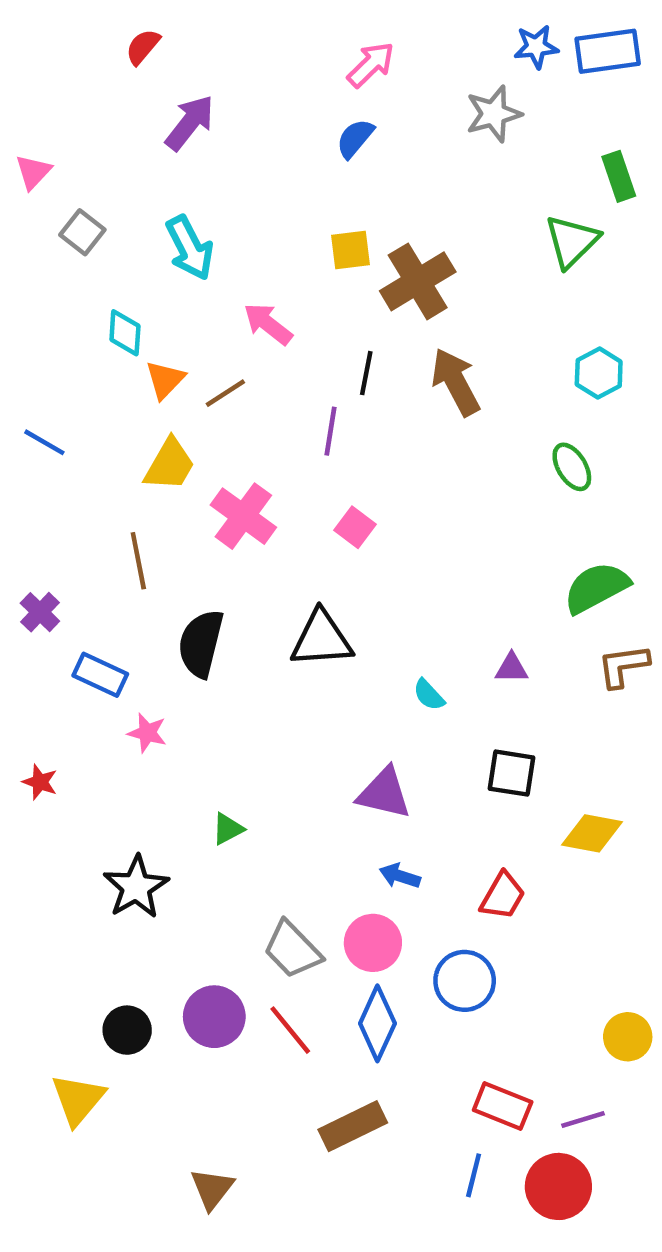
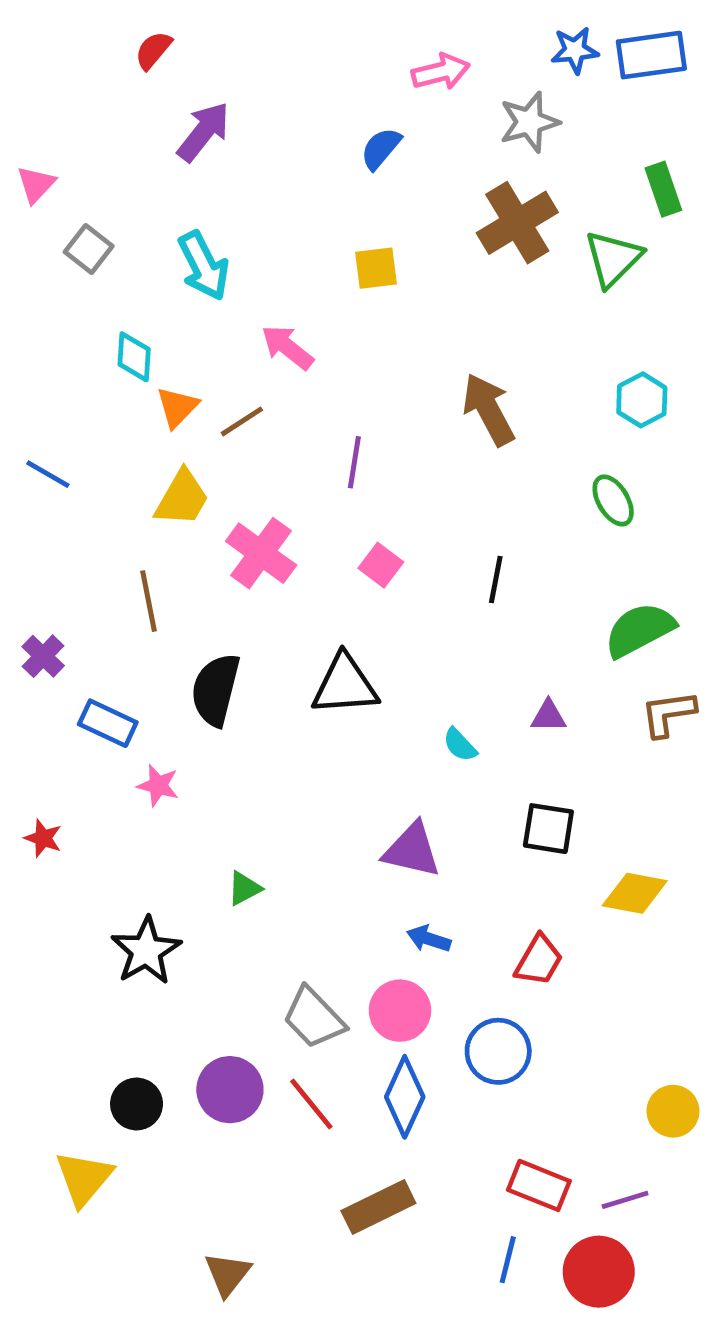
pink arrow: (371, 65) -> (441, 72), moved, turned 30
brown cross: (418, 281) -> (517, 223), moved
black line: (366, 373) -> (496, 580), moved

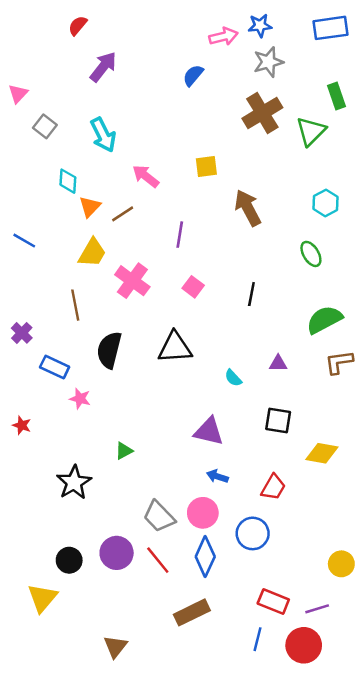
blue star: (575, 50) -> (260, 26), moved
yellow square: (376, 268) -> (206, 166), moved

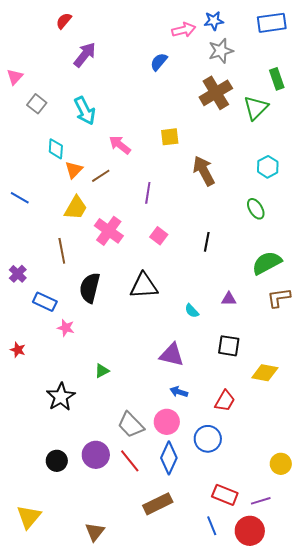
yellow triangle: (42, 598) -> (29, 517), moved
blue line: (257, 639) -> (212, 526), turned -36

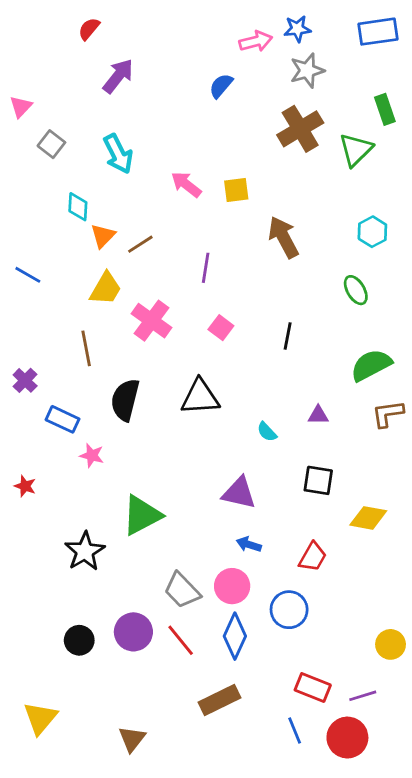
pink arrow: (120, 145) -> (186, 184), moved
green triangle: (102, 371) -> (142, 515), size x2.0

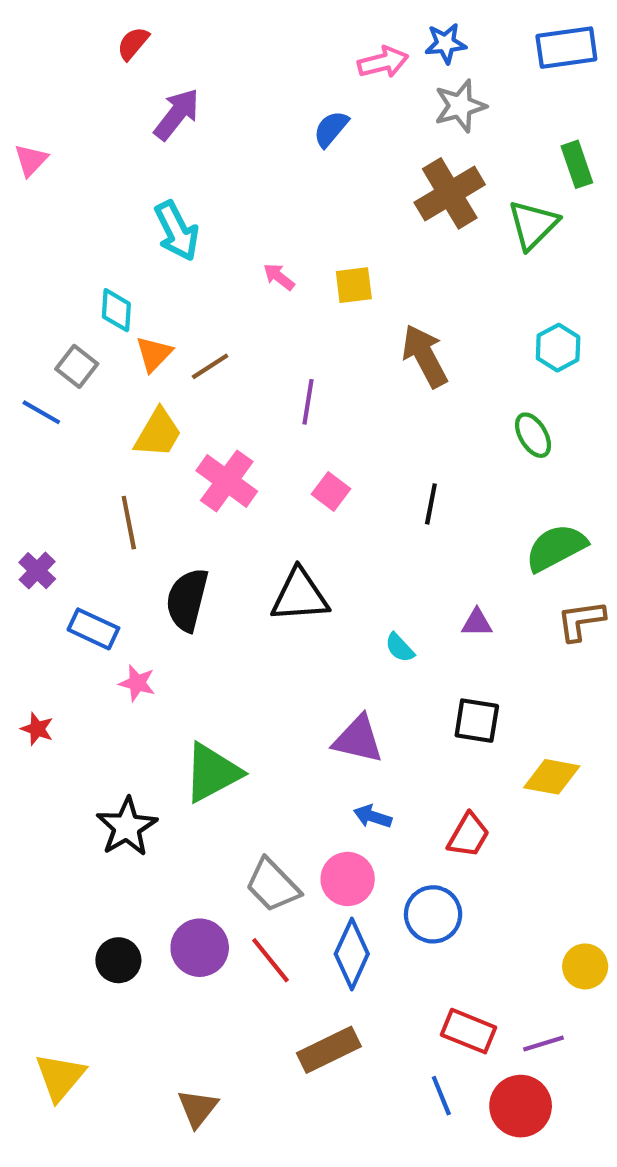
gray square: (51, 144) -> (77, 366), moved
pink arrow: (186, 184) -> (279, 277), size x0.7

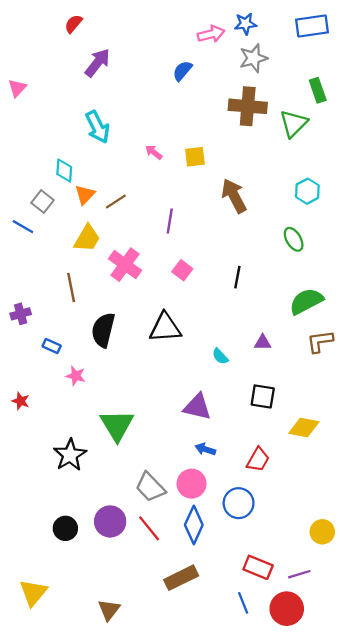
brown cross: (450, 193) -> (248, 106), turned 36
purple cross: (37, 571) -> (21, 314), turned 30
blue rectangle: (93, 629) -> (52, 346), size x0.7
green triangle: (212, 773) -> (117, 425), turned -33

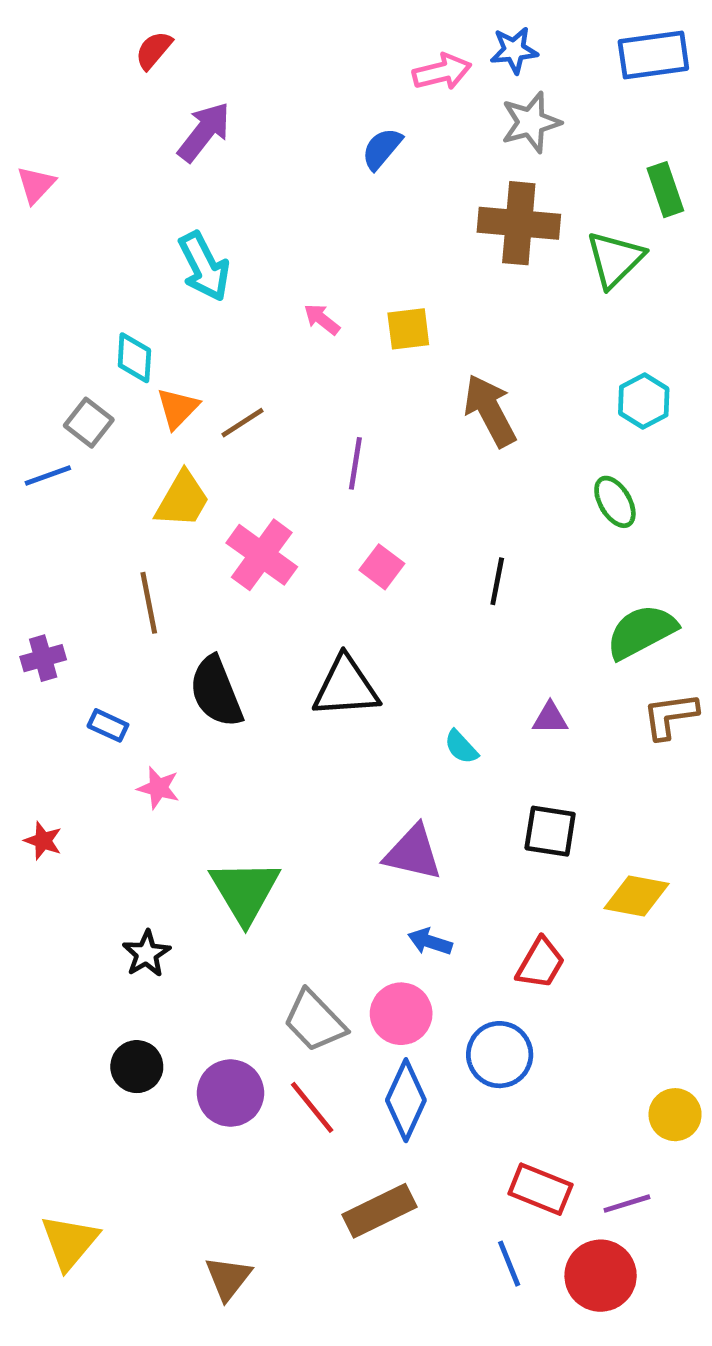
blue line: (23, 227) -> (48, 475), turned -50
black semicircle: (103, 330) -> (216, 692), turned -36
black star: (70, 455) -> (146, 954), size x0.7
black circle: (65, 528) -> (137, 1067), moved

